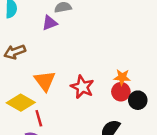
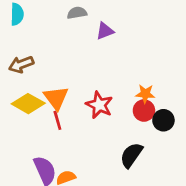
purple triangle: (50, 23) -> (105, 31), moved
yellow diamond: (21, 103) -> (28, 104), moved
red line: (39, 118) -> (57, 120), moved

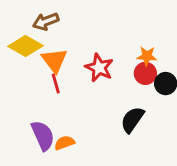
brown arrow: (21, 64) -> (46, 21), moved
yellow diamond: (28, 104) -> (25, 46), moved

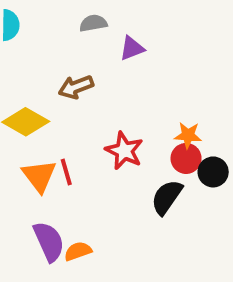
brown arrow: (46, 21) -> (76, 87), moved
orange triangle: (54, 60) -> (39, 176), moved
black semicircle: (132, 120) -> (167, 197), moved

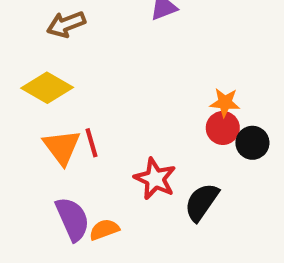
brown arrow: (76, 87) -> (66, 24), moved
red star: (124, 151) -> (155, 179), moved
black semicircle: (167, 197) -> (202, 202), moved

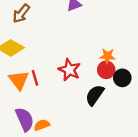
brown arrow: (66, 24) -> (21, 13), turned -30
red star: (155, 179) -> (69, 70), moved
black semicircle: (202, 202) -> (95, 95), moved

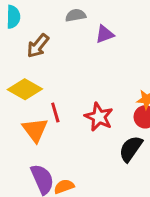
red line: (35, 78) -> (55, 113), moved

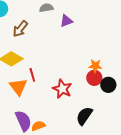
red star: (99, 117) -> (62, 89), moved
black semicircle: (131, 149) -> (84, 116), moved

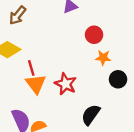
red circle: (94, 78) -> (94, 35), moved
orange triangle: (18, 87) -> (36, 84), moved

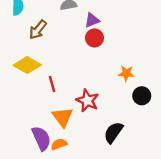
red circle: (94, 35) -> (94, 38), moved
orange triangle: (36, 84) -> (63, 117), moved

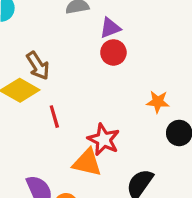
brown arrow: (38, 30) -> (38, 66), moved, turned -72
orange triangle: (63, 117) -> (87, 163), moved, turned -40

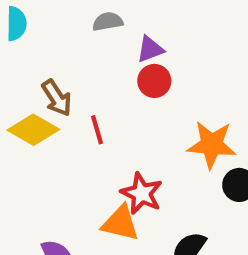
orange star: (158, 102) -> (212, 145), size x1.6
red line: (54, 117) -> (97, 130), moved

